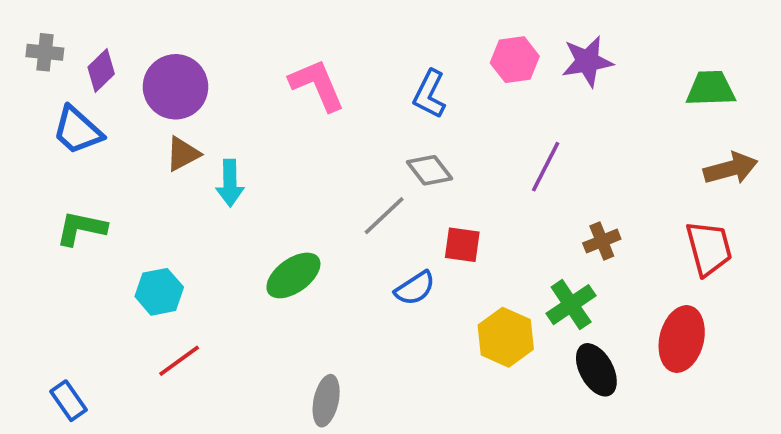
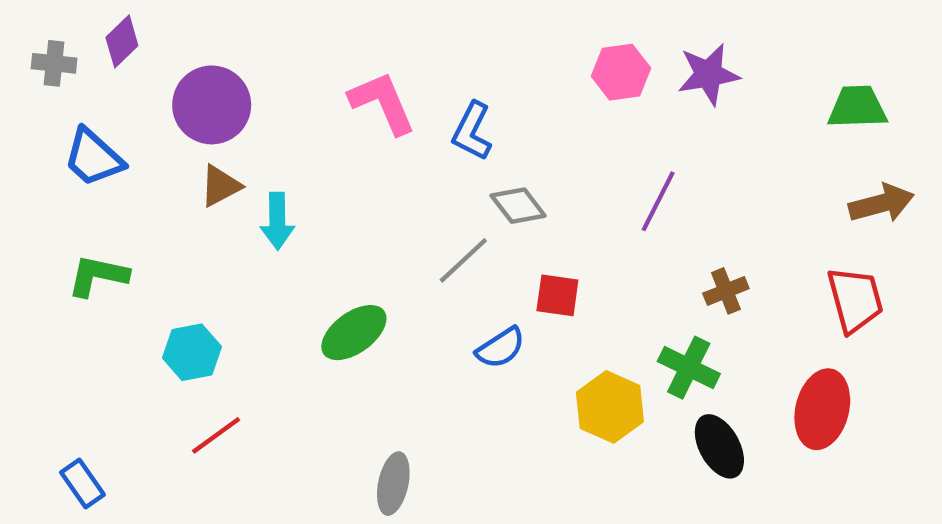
purple diamond: (101, 70) -> (122, 41), moved
blue L-shape: (430, 94) -> (472, 131), moved
green cross: (571, 305) -> (689, 368), turned -30

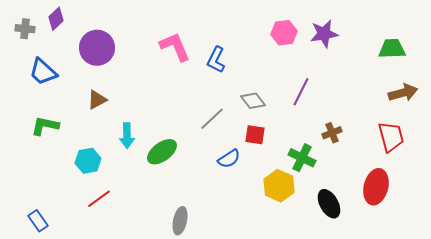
brown triangle: (220, 186) -> (97, 100), moved
gray diamond: (518, 206) -> (253, 101), moved
cyan arrow: (277, 221) -> (127, 136), moved
green cross: (689, 368) -> (302, 158), moved

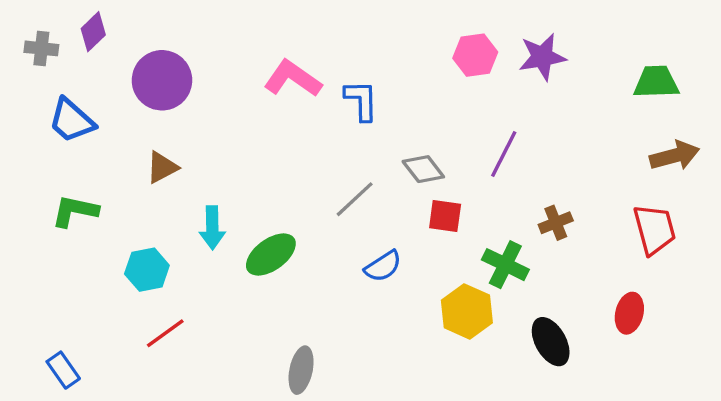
pink L-shape: (175, 47) -> (293, 79), turned -32
blue L-shape: (216, 60) -> (361, 100), turned 152
red square: (255, 135) -> (445, 216), moved
red ellipse: (376, 187) -> (629, 313), size x0.7

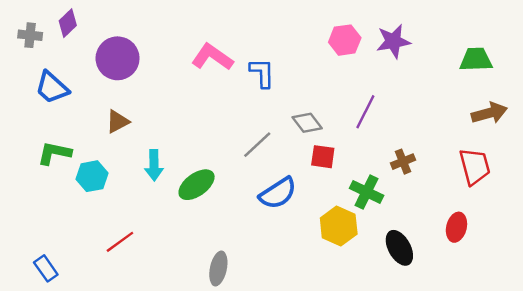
blue semicircle: (383, 266) -> (278, 193), size x1.4
cyan hexagon: (147, 270) -> (92, 176), moved

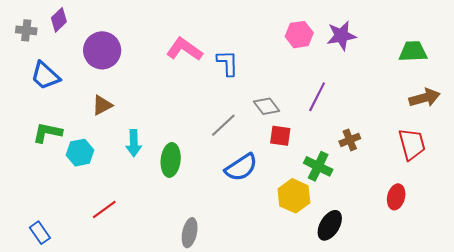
green ellipse: (197, 185) -> (171, 160), turned -48
black ellipse: (399, 248) -> (330, 225), moved, turned 60

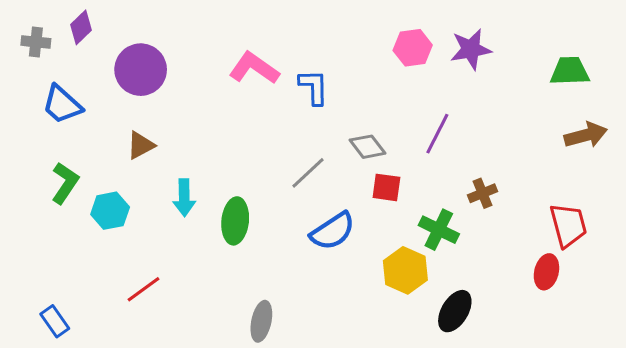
green L-shape: (47, 133) -> (65, 183), turned 112
red trapezoid: (412, 144) -> (568, 225), moved

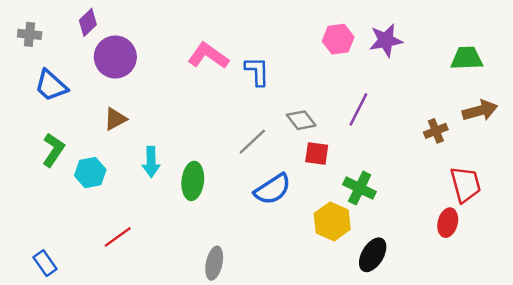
purple diamond: (81, 27) -> (88, 22), moved
brown cross: (482, 193) -> (436, 131), moved

